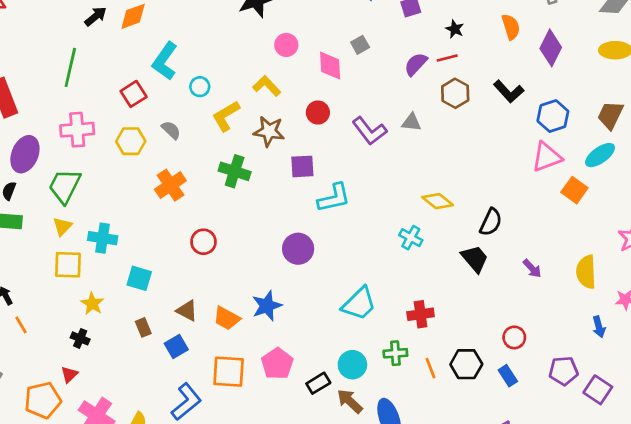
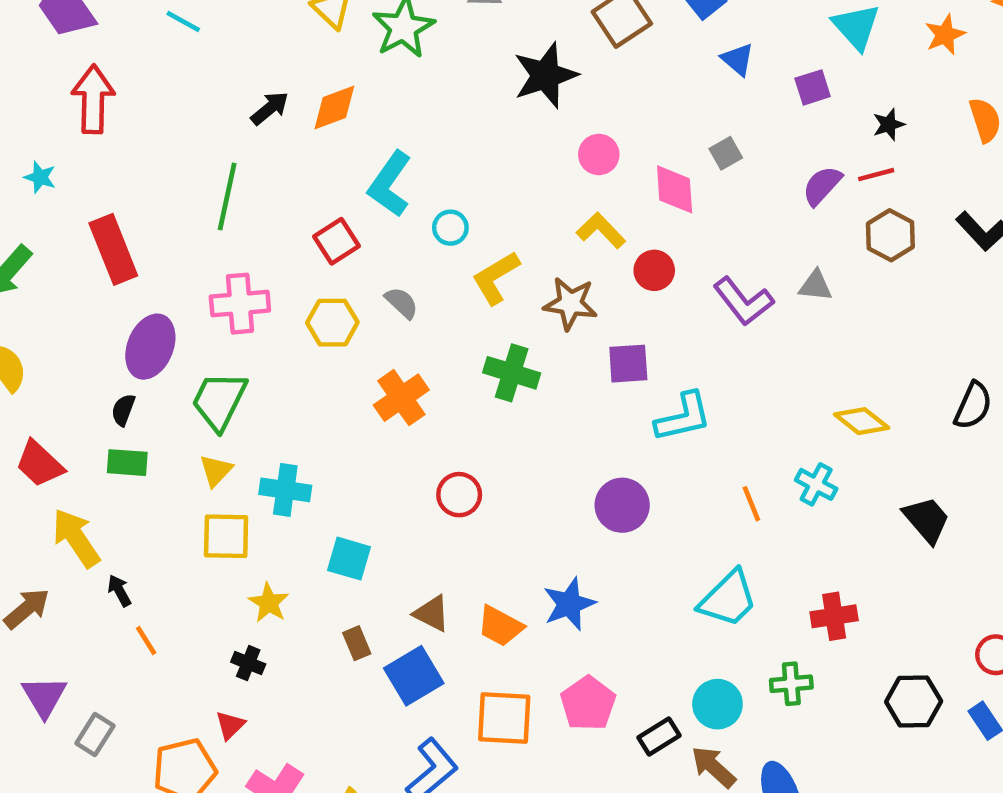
black star: (455, 29) -> (889, 125), turned 30
yellow L-shape: (267, 86) -> (601, 230), moved
black semicircle: (491, 222) -> (973, 406), moved
blue square: (176, 347) -> (414, 676), size x1.4
orange line: (431, 368) -> (751, 504), moved

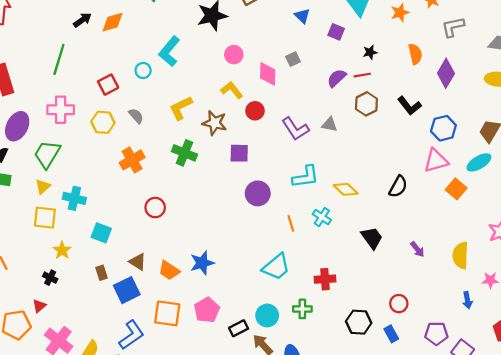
purple square: (813, 87) -> (336, 32), turned 35
cyan L-shape: (390, 184) -> (169, 51), moved
cyan circle: (450, 228) -> (143, 71), moved
cyan L-shape: (683, 417) -> (305, 177), moved
purple circle: (622, 505) -> (258, 193), moved

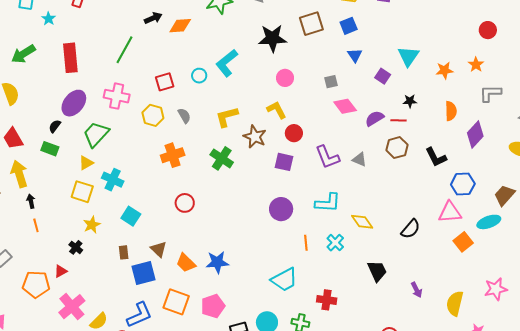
gray square: (293, 59) -> (331, 82), moved
pink diamond: (268, 74) -> (345, 106), moved, turned -50
purple square: (239, 153) -> (284, 162), moved

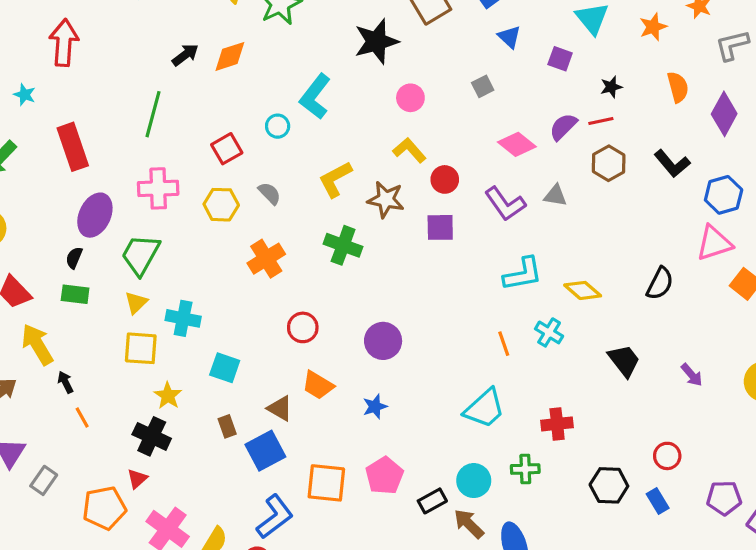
pink diamond: (345, 106) -> (517, 144), moved
purple circle: (281, 209) -> (383, 341), moved
black cross: (76, 247) -> (152, 436), size x1.6
blue star: (217, 262) -> (375, 407), size x0.7
orange trapezoid: (186, 263) -> (318, 385), moved

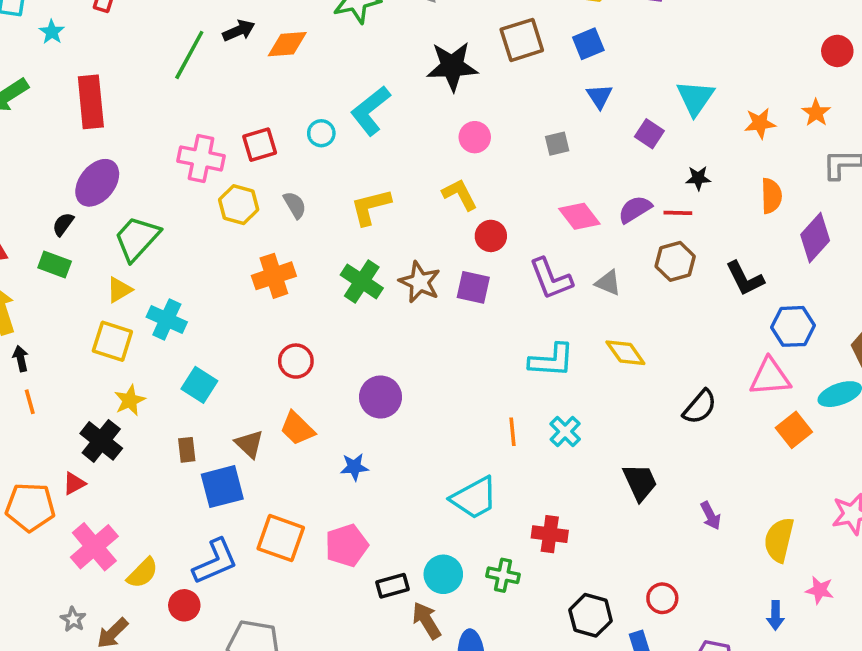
green line: (153, 114) -> (189, 55), moved
pink cross: (158, 188) -> (201, 158), moved
brown star: (386, 199) -> (420, 282), moved
yellow diamond: (583, 290) -> (625, 353), moved

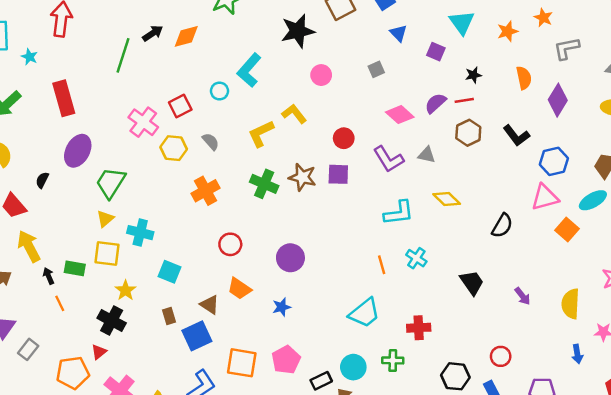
pink cross: (201, 158) -> (143, 122), turned 36
yellow L-shape: (460, 194) -> (294, 114), moved
black semicircle: (63, 224) -> (42, 180), moved
green rectangle: (55, 264) -> (75, 268), moved

